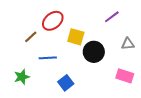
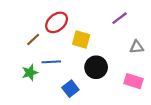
black circle: (94, 52) -> (96, 67), moved
green star: (22, 77) -> (30, 73), moved

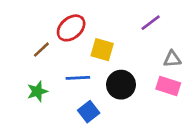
blue line: (51, 62) -> (78, 78), moved
pink rectangle: (133, 81) -> (168, 86), moved

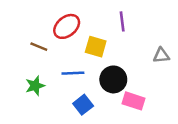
purple line: (151, 23) -> (122, 21), moved, turned -60
brown line: (41, 50) -> (39, 47), turned 66
pink rectangle: (168, 86) -> (134, 101), moved

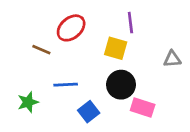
yellow square: (96, 47) -> (116, 48), moved
blue line: (73, 73) -> (66, 85), moved
green star: (35, 86) -> (28, 102), moved

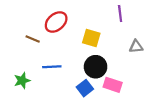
purple line: (130, 23) -> (120, 13), moved
blue square: (89, 112) -> (85, 88), moved

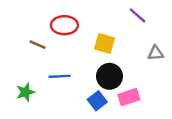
purple line: (120, 13) -> (137, 15), turned -42
red ellipse: (56, 22) -> (64, 25), turned 40
pink rectangle: (113, 85) -> (129, 97), turned -36

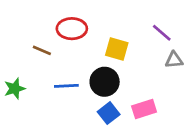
purple line: (137, 15) -> (162, 33), moved
black circle: (109, 76) -> (105, 82), moved
green star: (25, 92) -> (15, 89), moved

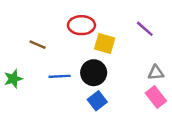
red ellipse: (72, 29) -> (81, 25), moved
gray triangle: (174, 60) -> (156, 73), moved
pink rectangle: (144, 109) -> (156, 97), moved, turned 70

